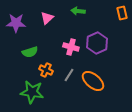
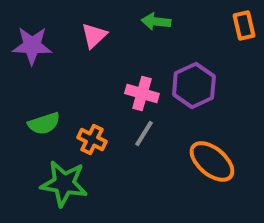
green semicircle: (30, 52) -> (44, 123), moved
gray line: (69, 75) -> (144, 133), moved
orange ellipse: (93, 81) -> (212, 161), moved

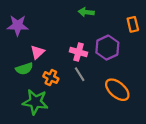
orange rectangle: (244, 26) -> (133, 24), moved
pink triangle: (94, 36) -> (38, 52), moved
gray line: (144, 133) -> (80, 74), turned -64

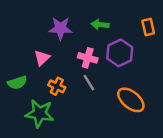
green arrow: (86, 12) -> (100, 25), moved
purple star: (18, 25) -> (60, 28), moved
green semicircle: (24, 69) -> (17, 83), moved

